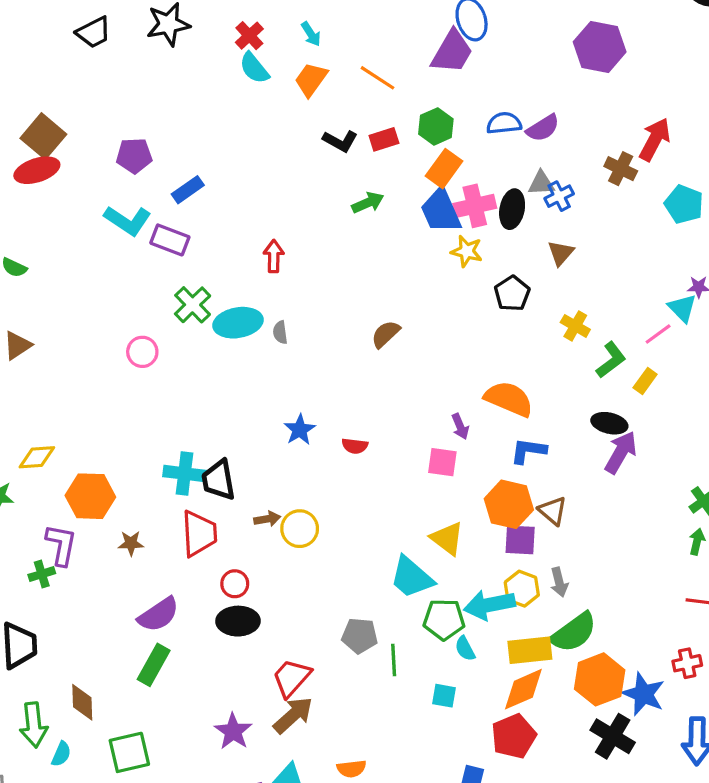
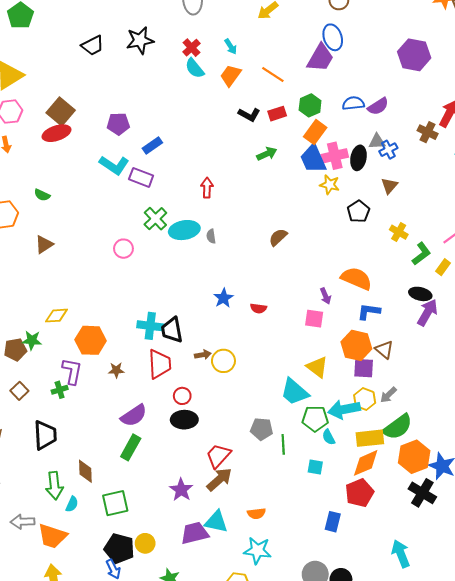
gray arrow: (559, 582) -> (388, 395), turned 60

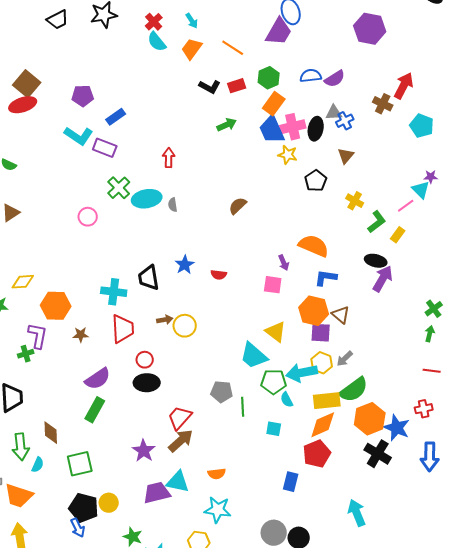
black trapezoid: (172, 330) -> (149, 278), moved

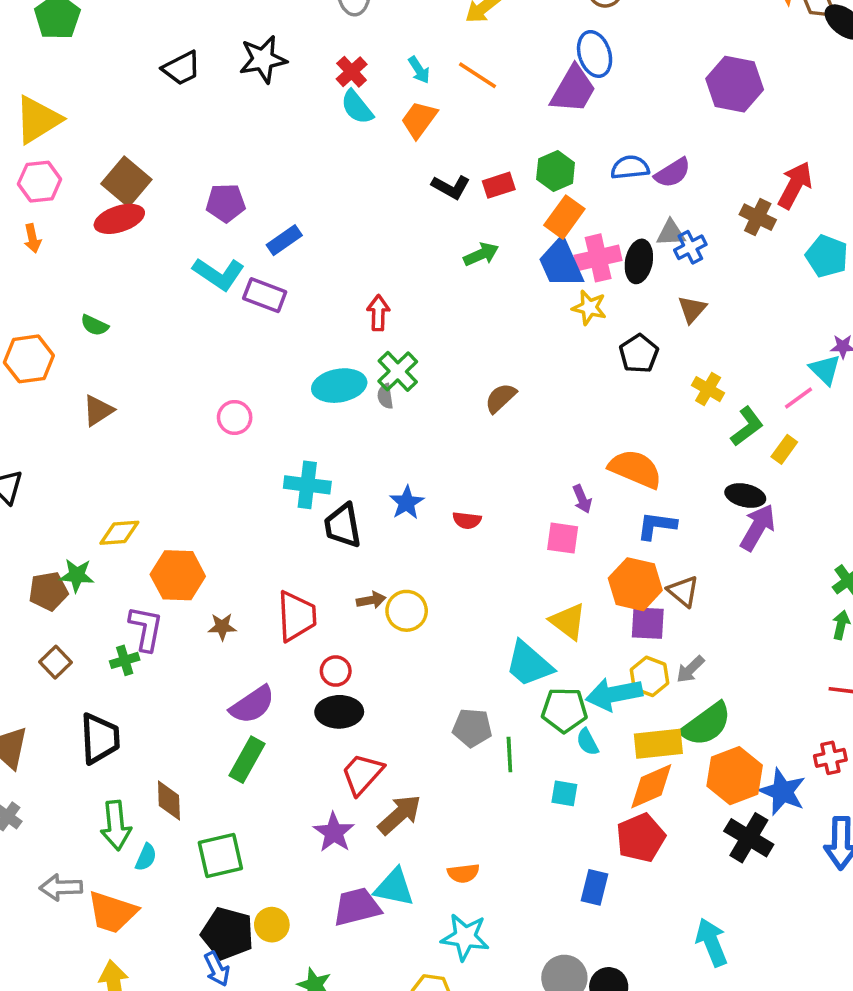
orange line: (233, 48) -> (478, 75), moved
green cross: (119, 188) -> (398, 371), moved
cyan cross: (114, 292) -> (307, 485), moved
red trapezoid: (180, 418) -> (362, 774), moved

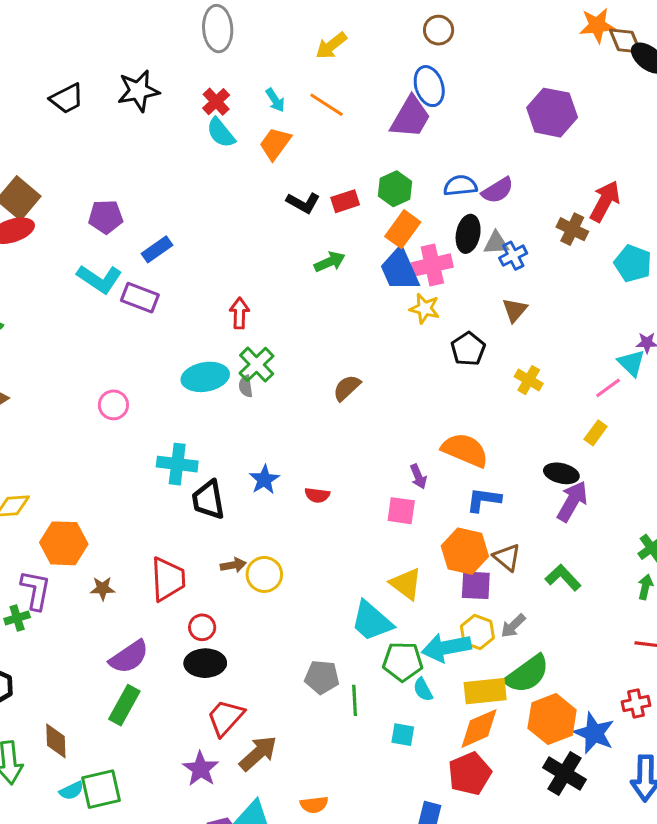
black ellipse: (639, 261) -> (468, 234), moved
green L-shape: (747, 426) -> (563, 578), moved, turned -96
cyan semicircle: (146, 857) -> (71, 791), moved, turned 40

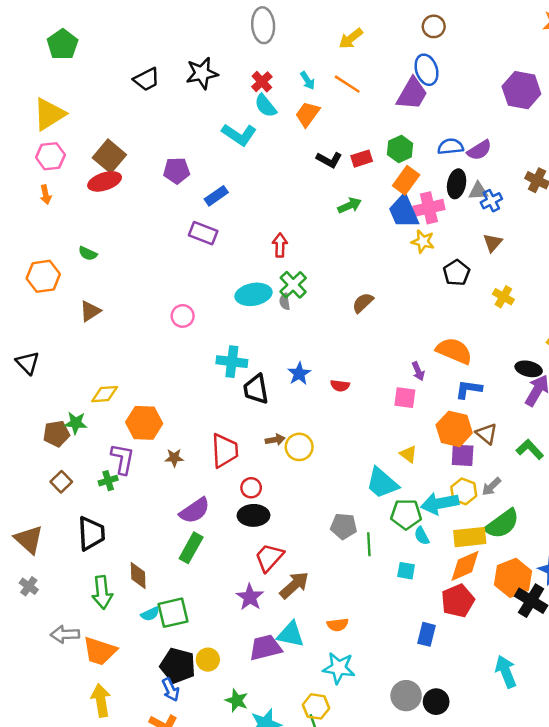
cyan L-shape: (99, 279) -> (239, 135), moved
yellow triangle: (406, 584) -> (408, 454), size x0.7
orange hexagon: (552, 719) -> (513, 578), moved

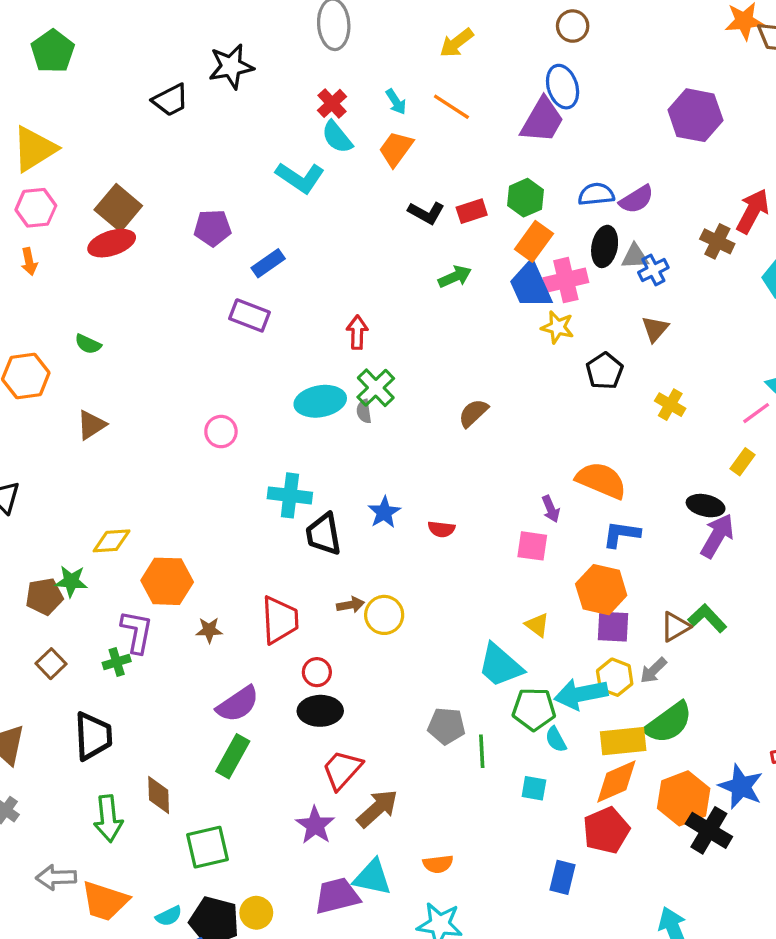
black star: (202, 73) -> (231, 66), moved
brown triangle: (487, 434) -> (675, 627), moved, turned 50
cyan semicircle: (150, 614) -> (169, 916), moved

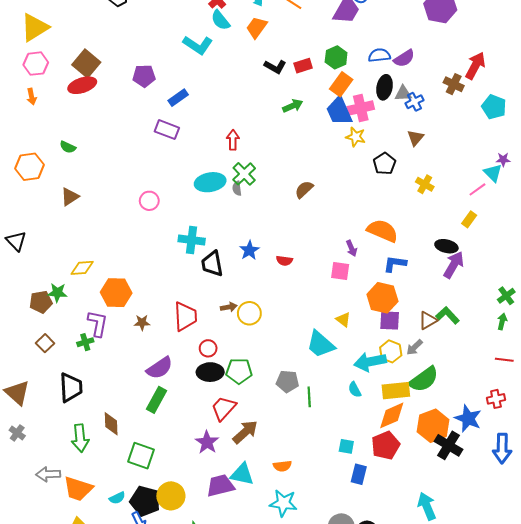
green pentagon: (534, 709) -> (239, 371), moved
cyan square: (534, 788) -> (346, 446), moved
green square: (207, 847) -> (141, 456), turned 32
yellow circle: (256, 913) -> (171, 496), size x1.4

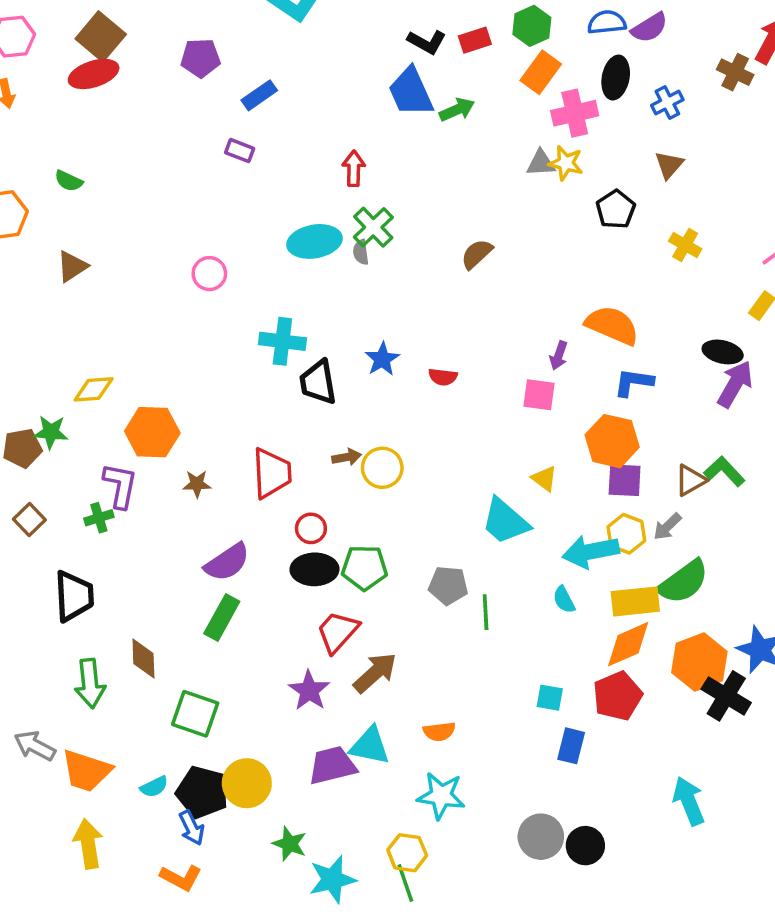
gray triangle: (403, 93) -> (541, 163), moved
blue trapezoid: (339, 111) -> (411, 92), moved
purple rectangle: (167, 130) -> (240, 151), size x0.7
purple arrow: (352, 248) -> (559, 356), turned 42
gray arrow: (48, 474) -> (35, 746), turned 30

